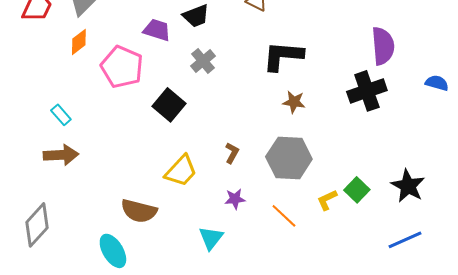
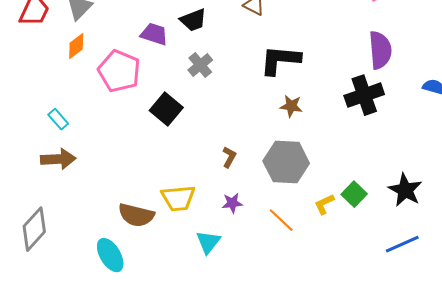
yellow trapezoid: (181, 171) -> (178, 198), moved, turned 42

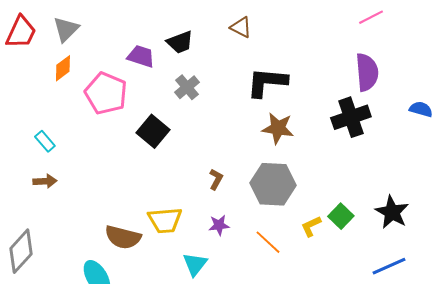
brown star: (291, 106) -> (278, 128), size x1.4
brown arrow: (58, 159) -> (45, 181), size x0.7

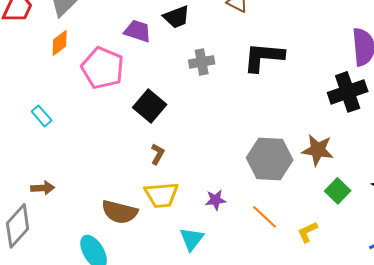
gray cross: (187, 87) -> (202, 62), moved, turned 30
brown star: (278, 128) -> (318, 150), moved
brown L-shape: (216, 179) -> (158, 154), moved
brown arrow: (45, 181) -> (43, 188), moved
yellow L-shape: (311, 226) -> (308, 232), moved

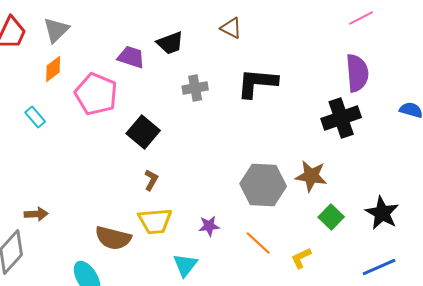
cyan rectangle: (42, 116) -> (35, 117), moved

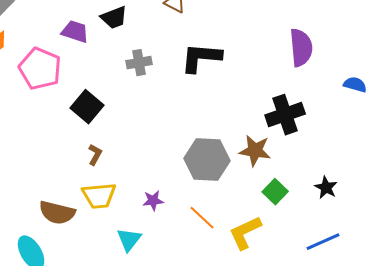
black cross: (341, 118) -> (285, 115), moved
black star: (382, 213) -> (326, 188), size x0.7
yellow L-shape: (301, 258) -> (245, 233), size x1.6

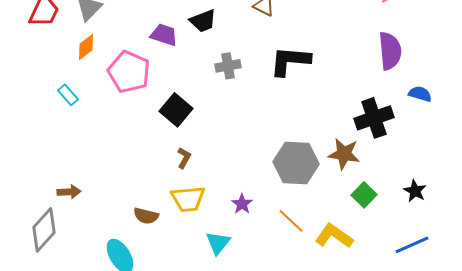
blue semicircle: (355, 85) -> (420, 94), moved
purple star: (153, 201) -> (242, 204), turned -30
brown semicircle: (57, 213) -> (146, 216), size x0.7
yellow L-shape: (245, 233) -> (334, 236), turned 60

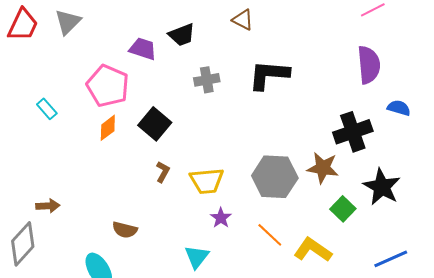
orange diamond: (86, 47) -> (108, 128), moved
black star: (415, 191) -> (382, 187), moved, size x1.6
yellow trapezoid: (188, 199) -> (207, 181), moved

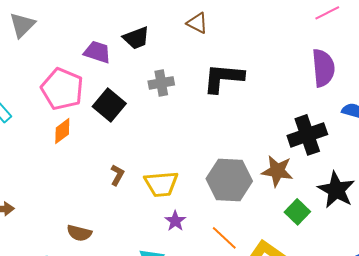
black square: (155, 124) -> (109, 105), moved

